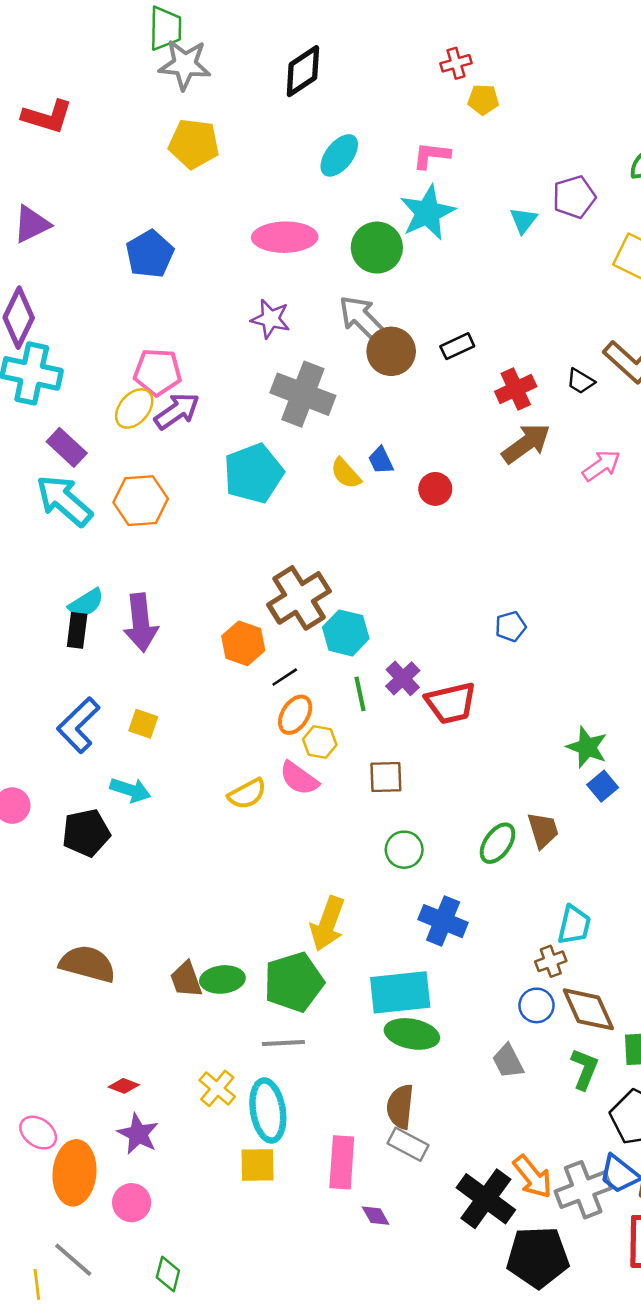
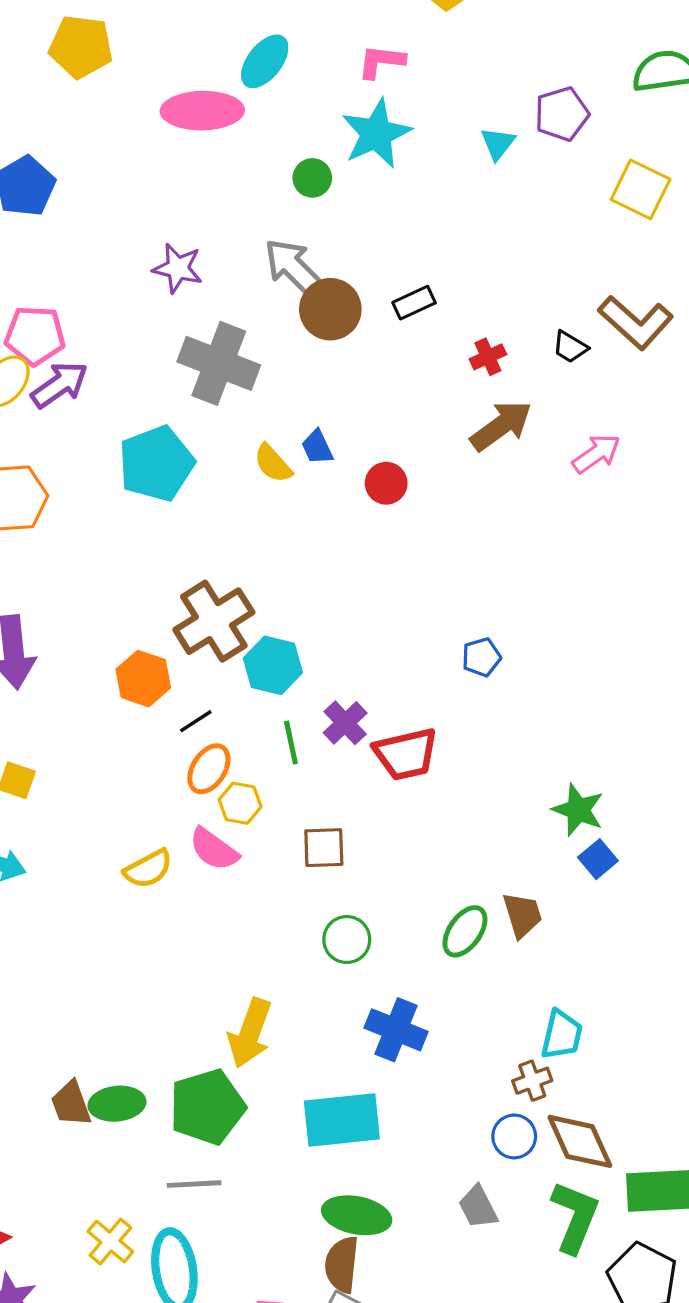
pink ellipse: (285, 237) -> (202, 111), moved
green circle: (377, 248) -> (312, 178), size x0.6
red cross: (516, 389) -> (488, 357), size x0.7
green ellipse: (412, 1034) -> (357, 1215), moved
green L-shape: (584, 1069) -> (575, 1217), size x1.4

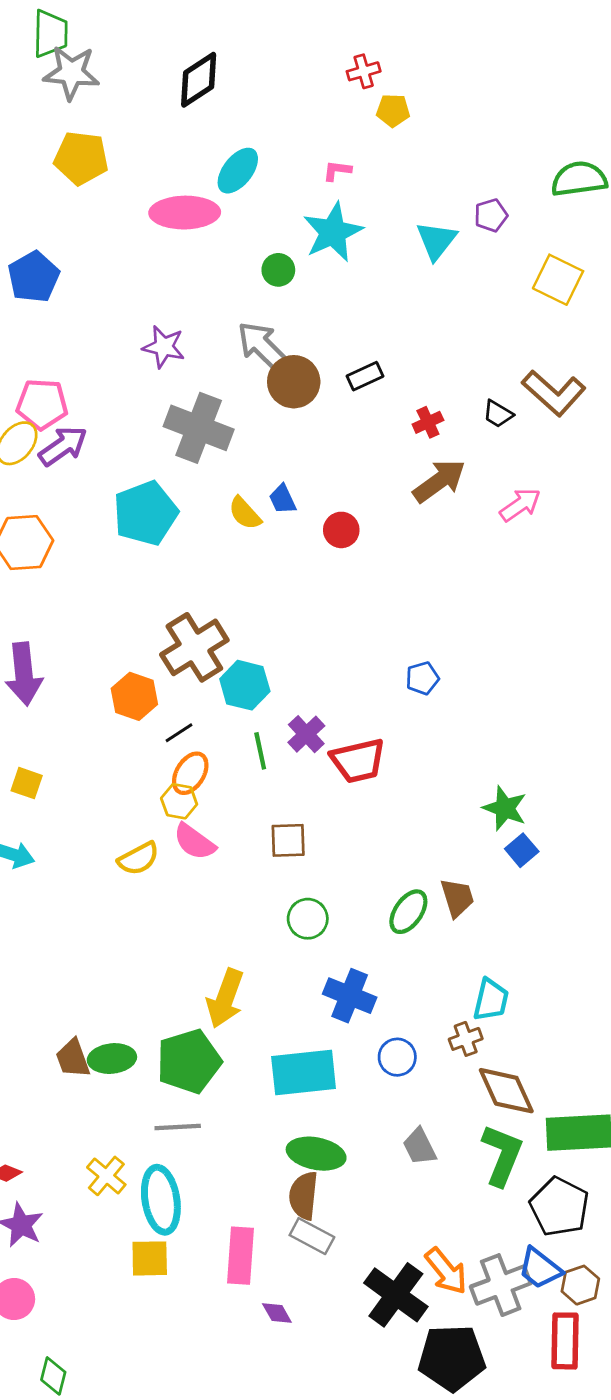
pink L-shape: (381, 61) -> (337, 171), size x0.7
purple pentagon: (562, 114) -> (491, 215), size x0.7
cyan triangle: (498, 143) -> (436, 241), size x1.4
yellow hexagon: (240, 803) -> (179, 801), moved
blue circle: (514, 1136) -> (397, 1057), moved

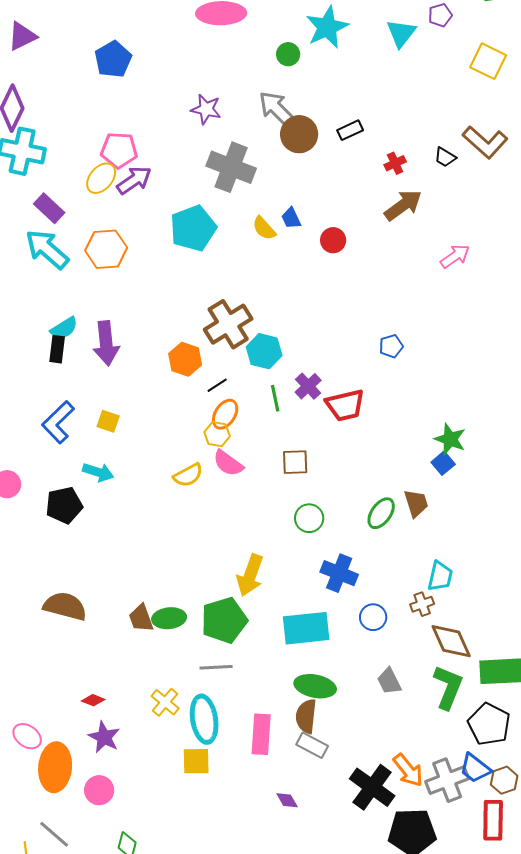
pink arrow: (520, 505) -> (455, 256), moved
blue square: (522, 850) -> (443, 463), moved
pink rectangle: (241, 1256) -> (261, 734), moved

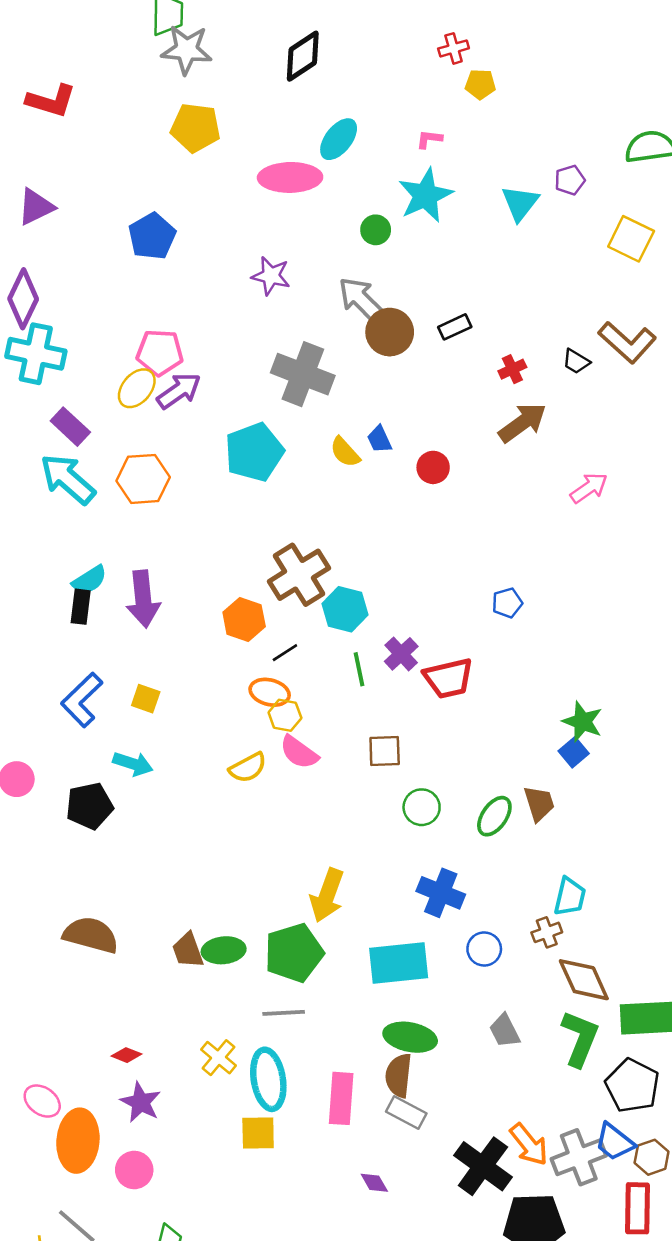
purple star: (206, 109) -> (271, 276), moved
orange ellipse: (225, 414) -> (270, 692), moved, turned 72
green circle: (309, 518) -> (422, 807), moved

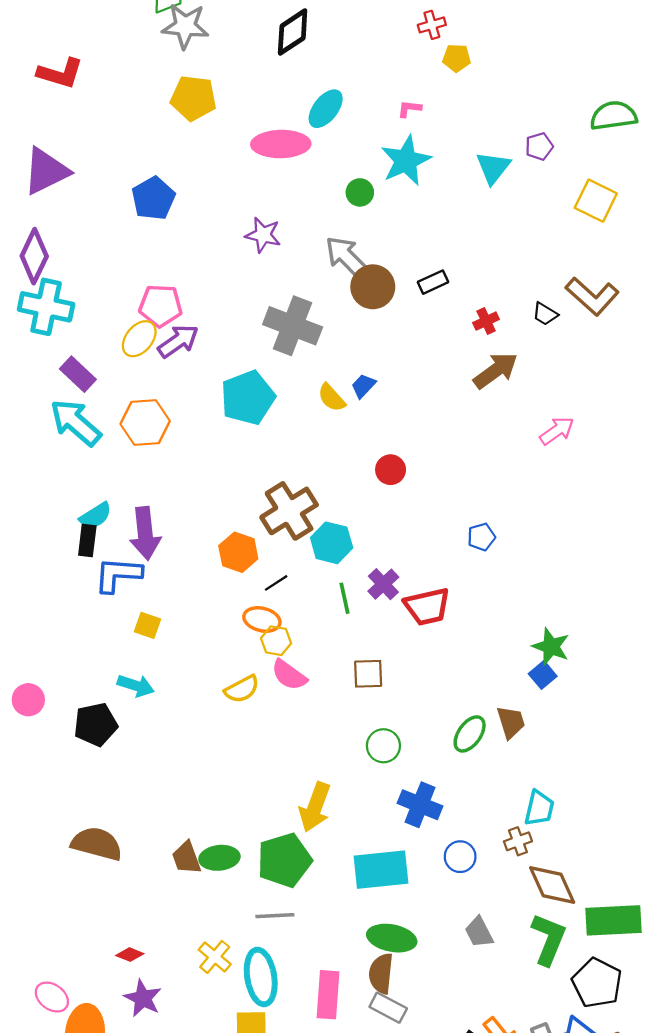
purple triangle: (36, 207) -> (46, 171), size x1.4
blue trapezoid: (379, 439) -> (363, 386), turned 68
red circle: (433, 467) -> (391, 470), moved
blue L-shape: (82, 700) -> (118, 575), moved, turned 48
green circle: (422, 807) -> (383, 746), moved

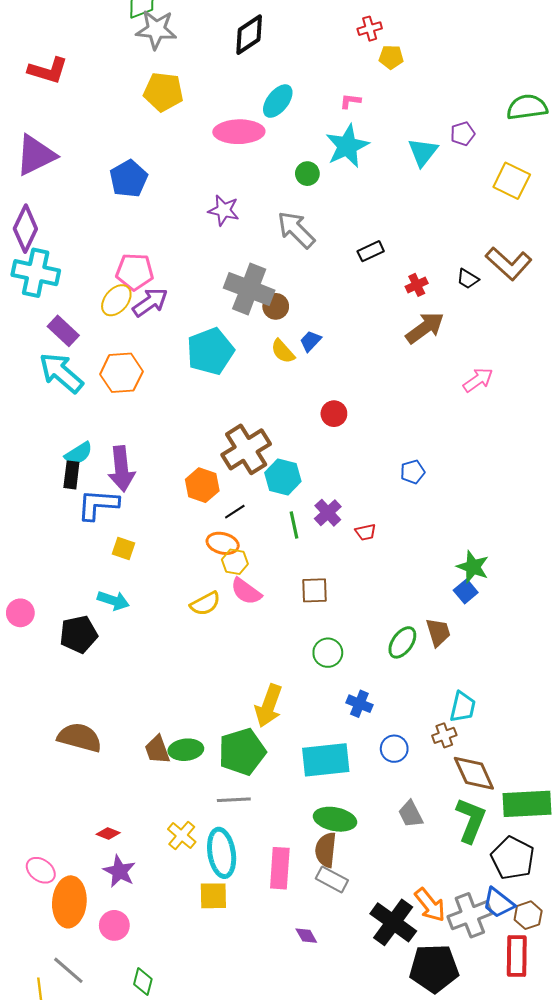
brown circle: (373, 287) -> (276, 306), moved, size x0.7
red trapezoid: (427, 607) -> (366, 532), size x0.5
blue cross: (420, 805) -> (359, 704), size x0.7

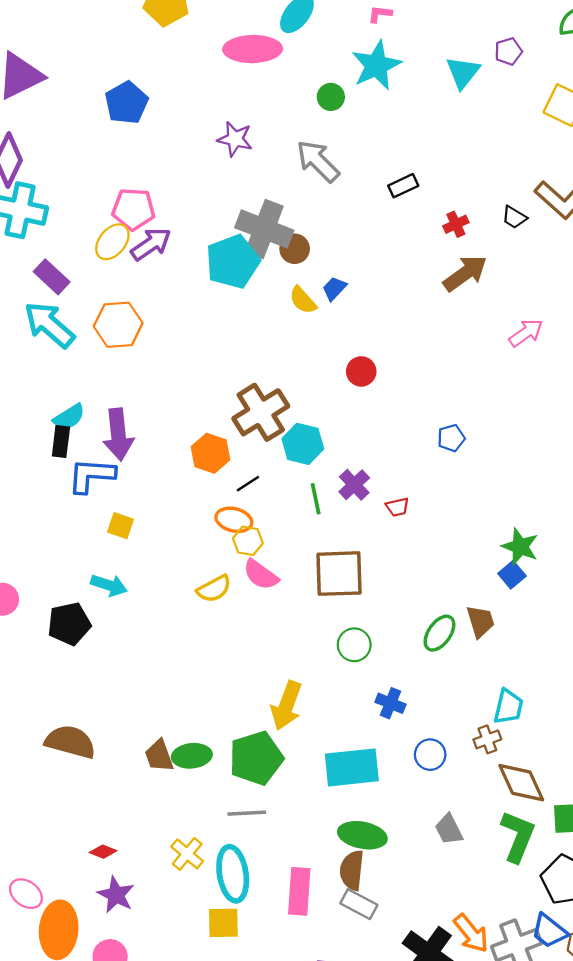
cyan pentagon: (210, 351) -> (233, 262), moved
brown square: (315, 590) -> (339, 574), size x1.6

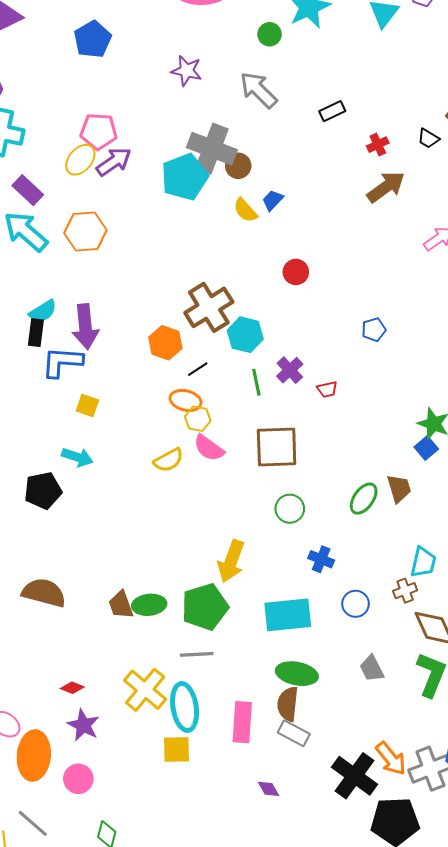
yellow cross: (187, 854) -> (145, 690), size x1.5

